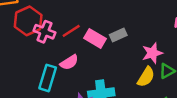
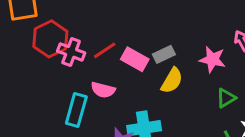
pink star: (152, 53) -> (212, 59), moved, turned 30
pink semicircle: (69, 62) -> (103, 90), turned 48
yellow semicircle: (146, 77) -> (172, 81), moved

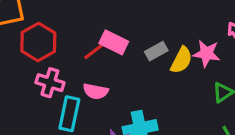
pink cross: (71, 52) -> (50, 83), moved
pink rectangle: (135, 59) -> (114, 42), moved
yellow semicircle: (172, 81) -> (181, 60), moved

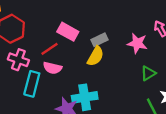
red line: (95, 51) -> (49, 49), moved
yellow semicircle: (181, 60) -> (95, 56), moved

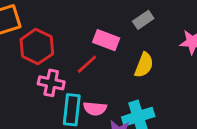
gray rectangle: (100, 40) -> (143, 20), moved
pink semicircle: (52, 68) -> (95, 108), moved

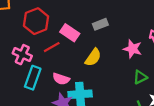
red hexagon: (37, 47) -> (36, 21), moved
pink semicircle: (95, 108) -> (61, 79), moved

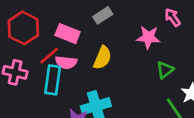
cyan rectangle: (33, 78) -> (53, 80), moved
pink semicircle: (61, 79) -> (66, 62), moved

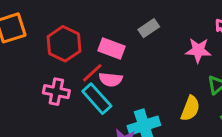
yellow semicircle: (102, 58) -> (190, 108), moved
cyan rectangle: (53, 80) -> (97, 99), turned -48

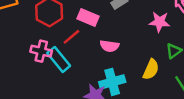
pink semicircle: (111, 79) -> (109, 46), moved
cyan rectangle: (97, 99) -> (59, 59), moved

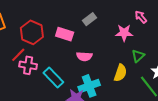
red line: (71, 37) -> (18, 55), moved
cyan rectangle: (59, 59) -> (53, 78), moved

